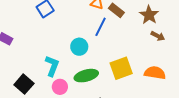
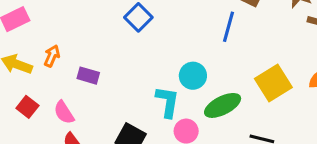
cyan circle: (79, 47) -> (193, 76), moved

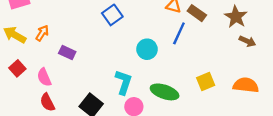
cyan circle: (193, 76) -> (147, 49), moved
yellow square: (273, 83) -> (206, 81), size x0.7
green ellipse: (223, 105) -> (165, 92), turned 36

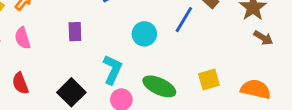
purple rectangle: (67, 53) -> (75, 32), moved, turned 56
pink semicircle: (44, 77) -> (23, 38), moved

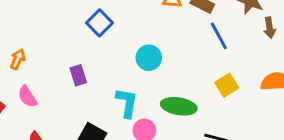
blue line: (184, 20) -> (219, 36), moved, turned -44
brown arrow: (263, 38) -> (270, 28), turned 66

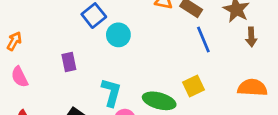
cyan circle: (149, 58) -> (118, 35), moved
yellow square: (227, 85) -> (193, 86), moved

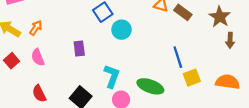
blue line: (203, 39) -> (178, 57), moved
yellow square: (193, 86) -> (192, 78), moved

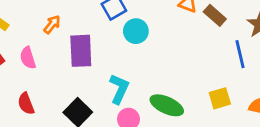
orange arrow: (36, 28) -> (52, 24), moved
purple rectangle: (79, 49) -> (81, 51), size x1.6
blue line: (178, 57) -> (240, 54), moved

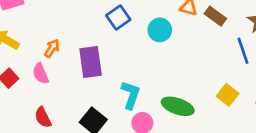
orange arrow: (52, 24) -> (52, 48), moved
cyan circle: (136, 31) -> (160, 30), moved
yellow square: (220, 98) -> (228, 95), turned -30

